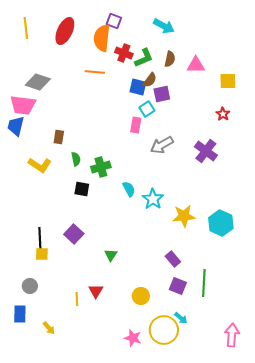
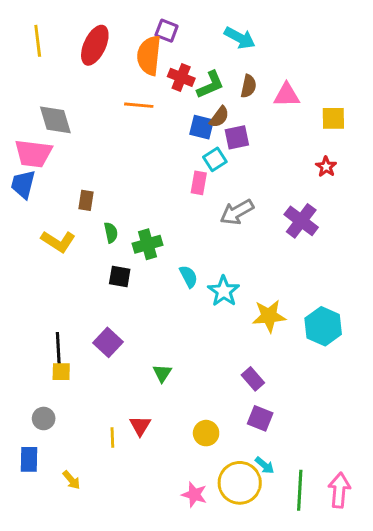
gray diamond: (38, 82) -> (55, 120), turned 55
green line: (204, 283) -> (300, 490), moved

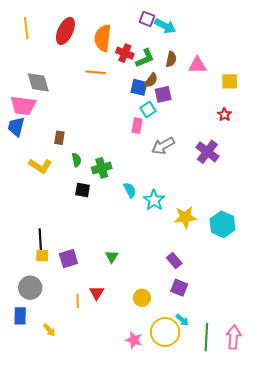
purple square: (167, 31) -> (147, 19), moved
purple square: (108, 342) -> (68, 259), moved, turned 30
gray circle: (44, 418) -> (30, 288), size x1.5

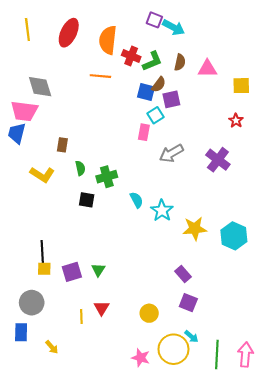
green triangle: (112, 256) -> (98, 270), moved

